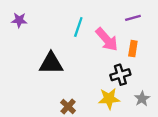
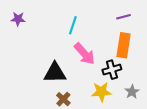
pink arrow: (107, 39) -> (84, 54), moved
orange rectangle: (133, 49) -> (124, 45), size x1.6
black triangle: (51, 63) -> (55, 73), moved

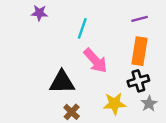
purple star: (18, 19) -> (39, 13), moved
black cross: (112, 70) -> (138, 81), moved

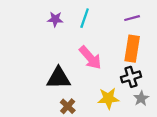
purple star: (39, 13) -> (55, 19), moved
cyan line: (82, 28) -> (85, 18), moved

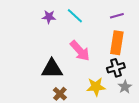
cyan line: (85, 18) -> (75, 16), turned -66

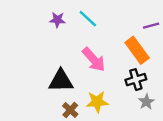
purple line: (117, 16) -> (151, 26), moved
orange rectangle: (117, 43) -> (137, 50), turned -45
yellow star: (96, 87) -> (97, 102), moved

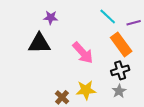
cyan line: (88, 19) -> (108, 16), moved
black triangle: (61, 81) -> (39, 43), moved
gray star: (146, 102) -> (119, 91), moved

